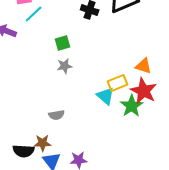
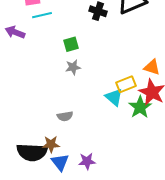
cyan line: (34, 14) -> (42, 15), turned 30
black semicircle: (24, 151) -> (32, 152), size x1.4

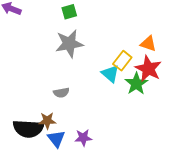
green square: (71, 44) -> (69, 12), moved
gray star: (73, 67) -> (69, 44), size x1.8
yellow rectangle: (126, 84) -> (122, 61), turned -30

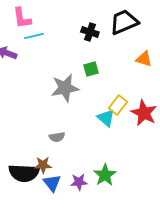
green square: (69, 12) -> (91, 69), moved
orange triangle: (148, 44) -> (144, 59), moved
green star: (136, 84) -> (105, 175), moved

